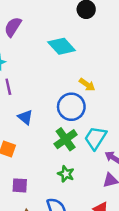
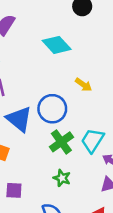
blue circle: (71, 107) -> (52, 109), moved
blue triangle: (25, 117) -> (19, 119), size x1.6

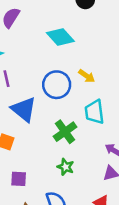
blue circle: (52, 109) -> (57, 85), moved
cyan trapezoid: (92, 140) -> (94, 112), moved, turned -40

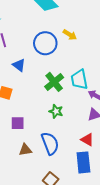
blue triangle: (24, 109) -> (19, 65), size x0.6
cyan trapezoid: (94, 112) -> (79, 80), moved

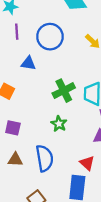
blue circle: (45, 43) -> (50, 37), moved
blue triangle: (19, 65) -> (28, 63), turned -40

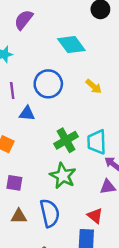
purple line: (17, 32) -> (12, 90), moved
green star: (59, 124) -> (63, 176), size x1.5

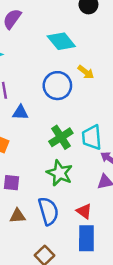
blue circle: (48, 84) -> (57, 86), moved
yellow arrow: (94, 86) -> (86, 72), moved
red triangle: (95, 216) -> (84, 211), moved

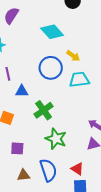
green cross: (61, 137) -> (44, 110), moved
cyan trapezoid: (92, 137) -> (79, 80), moved, turned 90

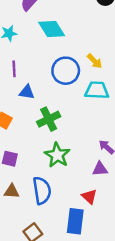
cyan diamond: (52, 32) -> (52, 29), moved
red triangle: (77, 169) -> (89, 197), moved

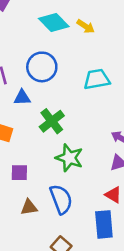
cyan diamond: (52, 29) -> (54, 23), moved
yellow arrow: (95, 61) -> (86, 26), moved
blue circle: (66, 71) -> (42, 67), moved

